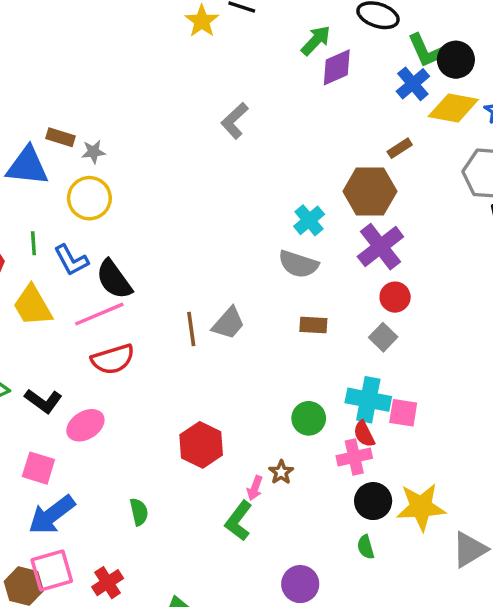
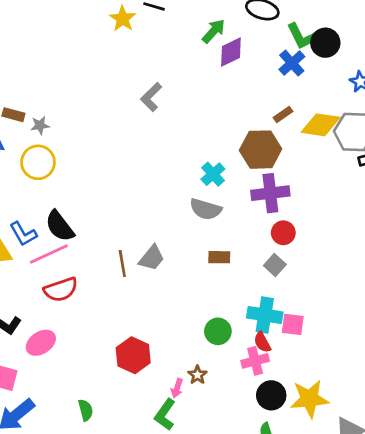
yellow diamond: (453, 108) -> (321, 125), moved
purple cross: (380, 247) -> (270, 193), turned 33
blue L-shape: (71, 260) -> (23, 234), moved

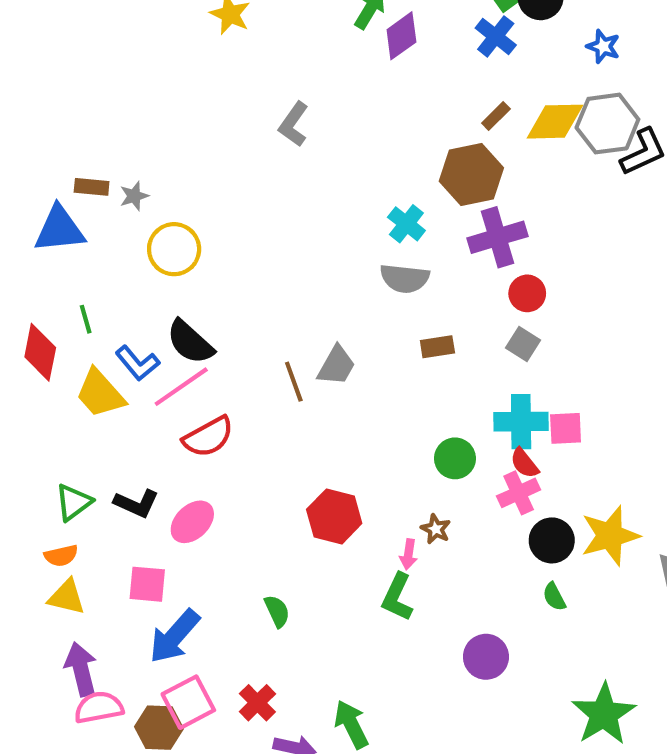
yellow circle: (38, 162) -> (174, 249), moved

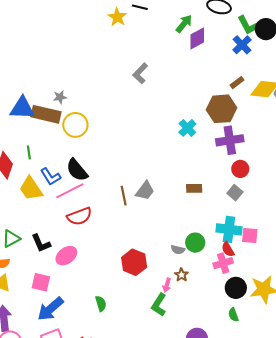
brown rectangle: (92, 187) -> (46, 114), moved, size x1.8
gray semicircle: (405, 278) -> (178, 250), moved, size x0.6
black L-shape: (136, 503) -> (41, 243), turned 35

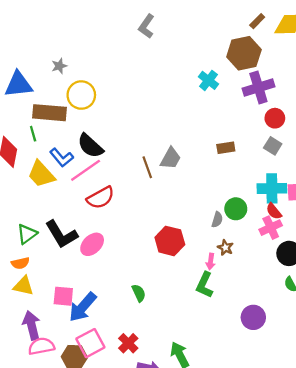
brown rectangle: (46, 114) -> (50, 113), moved
black L-shape: (41, 243) -> (61, 234), size x1.4
gray semicircle: (178, 250) -> (217, 220), turned -80
pink square: (41, 282) -> (63, 296), moved

